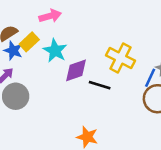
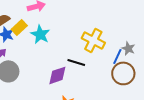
purple diamond: (76, 70) -> (57, 75), moved

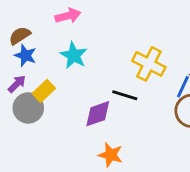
yellow rectangle: (19, 27) -> (44, 91), moved

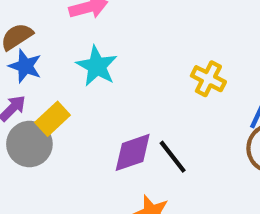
yellow cross: (149, 64) -> (208, 79), size x0.7
black line: (125, 95) -> (173, 157), moved, turned 35

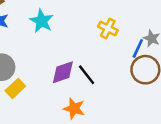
yellow rectangle: (53, 119) -> (15, 88), moved

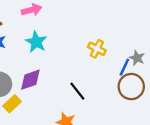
purple diamond: (63, 72) -> (30, 80), moved

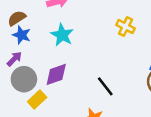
yellow cross: (97, 49) -> (126, 27), moved

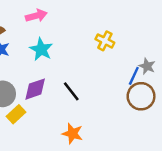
black line: (105, 86) -> (71, 91), moved

